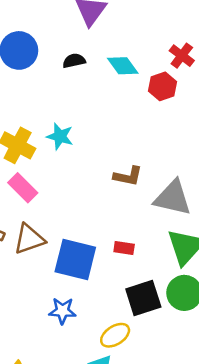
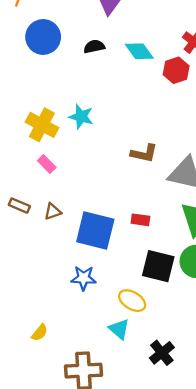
pink rectangle: (23, 188) -> (47, 164), size x0.7
brown triangle: (29, 239) -> (53, 212), size x0.6
black square: (143, 298) -> (158, 266), turned 32
yellow ellipse: (115, 335) -> (132, 301), turned 64

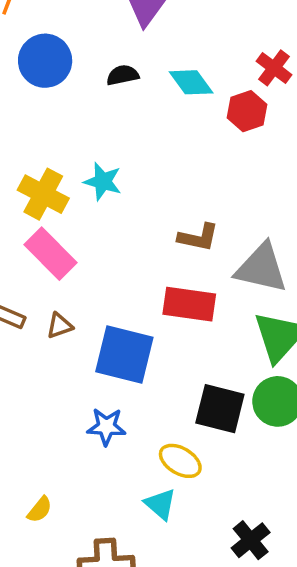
pink rectangle: (47, 164) -> (50, 254), size x1.8
red rectangle: (140, 220) -> (189, 304), moved, size x1.8
black cross: (162, 353) -> (251, 540), moved

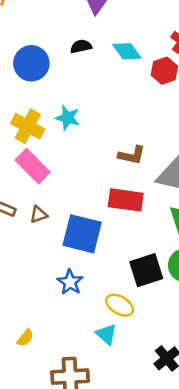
blue circle: (45, 61) -> (31, 63), moved
black square: (220, 409) -> (146, 270), turned -32
blue star: (106, 427) -> (70, 282), turned 30

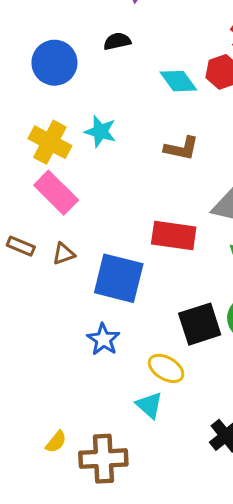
cyan diamond: (127, 51) -> (178, 81), moved
brown L-shape: (132, 155) -> (181, 148), moved
yellow semicircle: (25, 338) -> (56, 442), moved

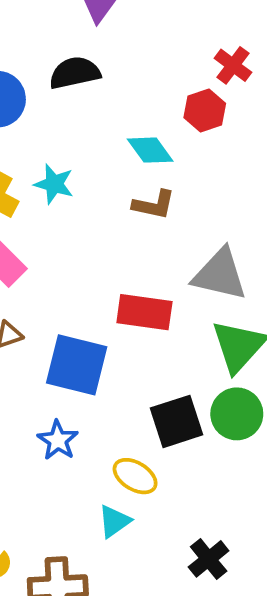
black semicircle: (117, 41) -> (75, 73), size x1.5
cyan diamond: (178, 81) -> (150, 150), moved
cyan triangle: (149, 405) -> (114, 521), turned 44

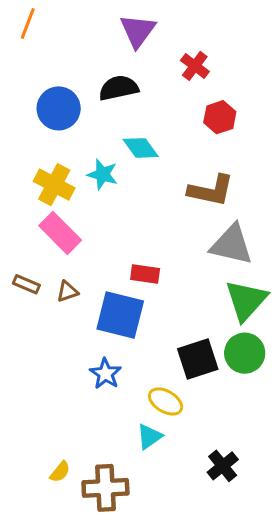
red cross: (233, 65) -> (195, 66), moved
cyan diamond: (150, 150) -> (141, 148), moved
brown L-shape: (154, 205) -> (211, 190), moved, size x1.4
red rectangle: (144, 312) -> (145, 274), moved, size x0.7

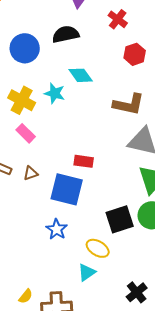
pink rectangle: (60, 233) -> (26, 133), size x0.7

